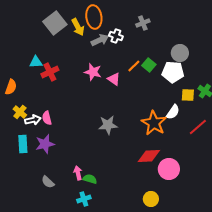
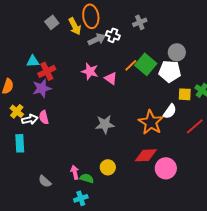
gray square: (55, 23) -> (52, 22), size x0.6
green square: (149, 65) -> (146, 64), size x1.5
purple star: (45, 144) -> (42, 88), moved
yellow circle: (151, 199) -> (108, 167), moved

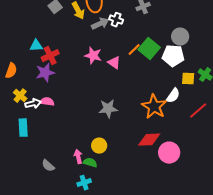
pink semicircle: (44, 117) -> (47, 102), turned 112
yellow circle: (108, 167) -> (99, 146), moved

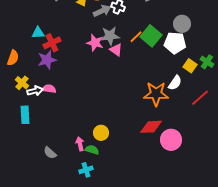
yellow square: (188, 79) -> (190, 66), turned 32
orange star: (154, 107) -> (156, 94), turned -30
gray star: (108, 109) -> (110, 36), moved

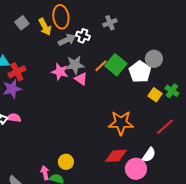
gray circle: (182, 24) -> (154, 59), moved
white pentagon: (175, 43) -> (140, 72), turned 30
white semicircle: (175, 83) -> (149, 155), moved

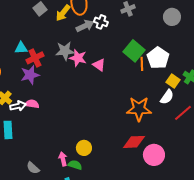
yellow arrow: (45, 27) -> (63, 13), turned 66
gray circle: (154, 59) -> (172, 17), moved
gray star: (75, 65) -> (65, 51), moved
orange line: (101, 66) -> (142, 64), moved, turned -48
white semicircle: (149, 155) -> (167, 97), moved

